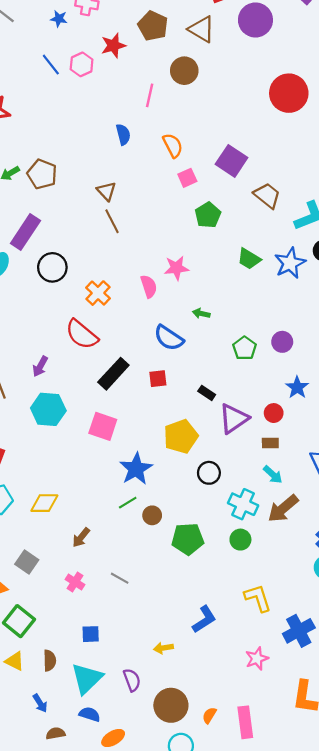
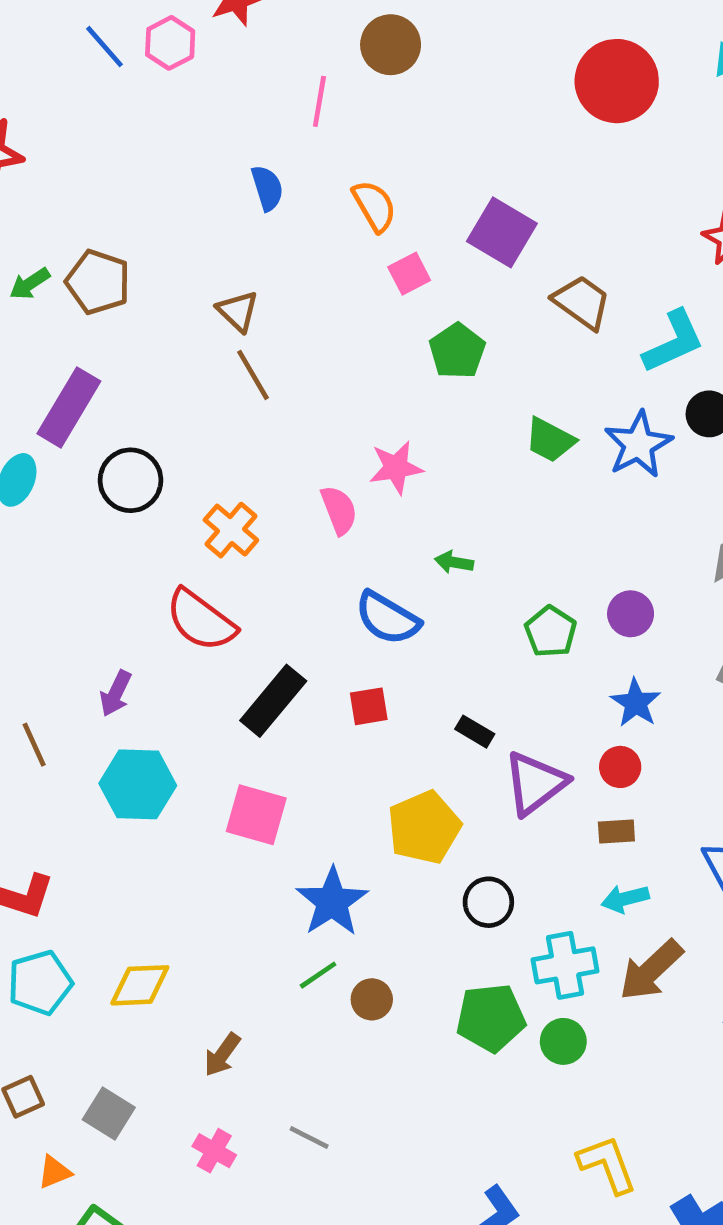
blue star: (297, 387) -> (636, 703), moved
cyan arrow: (273, 475) -> (625, 899), turned 126
cyan cross: (243, 504) -> (565, 965), turned -32
green pentagon: (188, 539) -> (491, 1018), moved

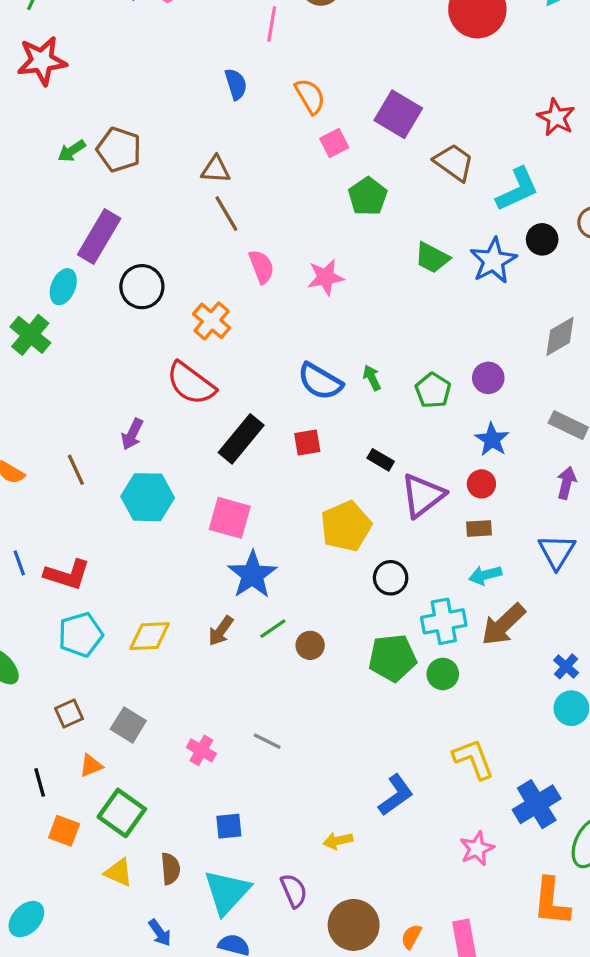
brown triangle: (238, 311) -> (216, 169), turned -40
pink semicircle: (339, 510) -> (261, 267), moved
green arrow: (454, 562) -> (372, 378), moved, turned 55
blue star: (332, 902) -> (252, 575), moved
brown arrow: (222, 1055) -> (221, 631), moved

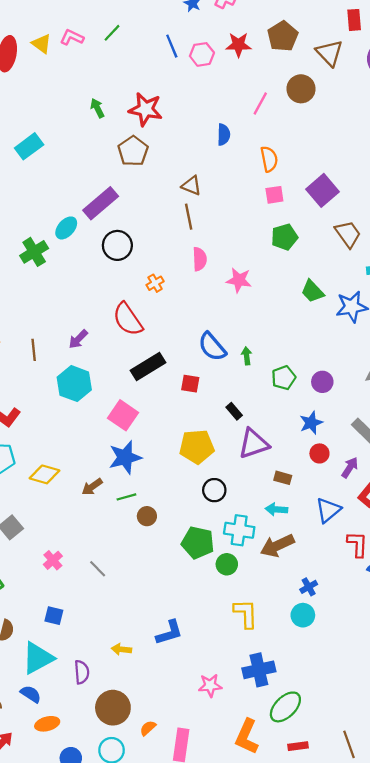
red star: (42, 61) -> (146, 109), moved
green arrow: (72, 151) -> (97, 108), moved, turned 78
orange cross: (212, 321) -> (155, 283), size x0.7
red circle: (481, 484) -> (319, 453), moved
yellow L-shape: (473, 759) -> (246, 614), moved

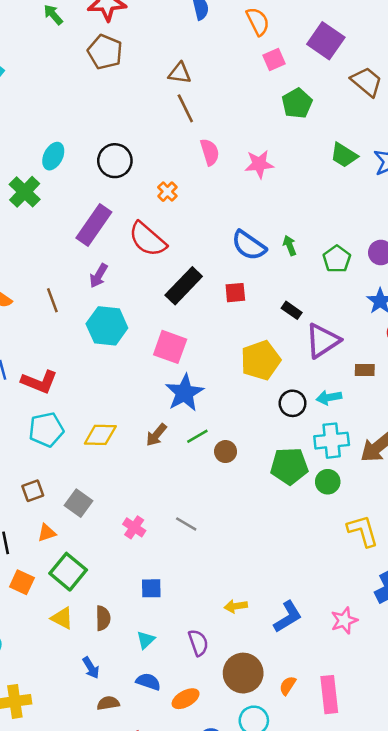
purple rectangle: (101, 203) -> (94, 225), moved
cyan arrow: (276, 509) -> (329, 397), moved
blue L-shape: (169, 632) -> (288, 617), moved
cyan triangle: (38, 658) -> (146, 640), size x0.5
orange ellipse: (47, 724) -> (186, 699), moved

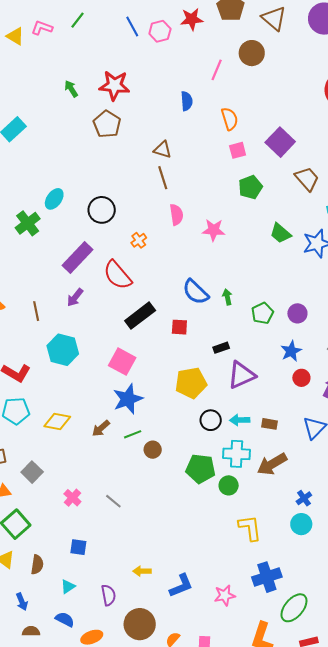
black rectangle: (292, 310) -> (221, 348), turned -63
cyan hexagon: (107, 326) -> (63, 350), moved
brown rectangle: (365, 370) -> (269, 424), moved

